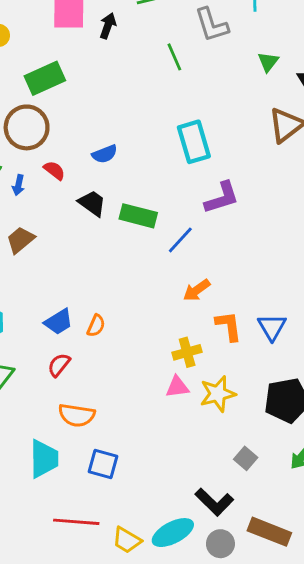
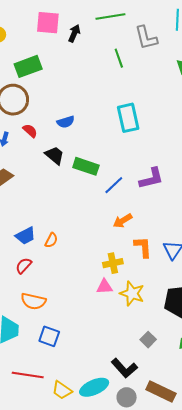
purple L-shape: (222, 198) -> (151, 178), moved
yellow star: (218, 394) -> (132, 293), turned 30

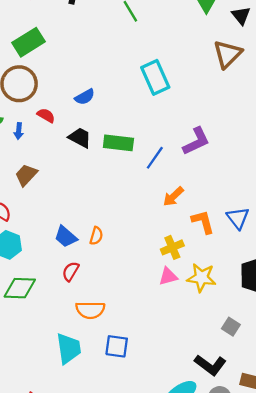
blue trapezoid: (25, 236) -> (66, 237), turned 80

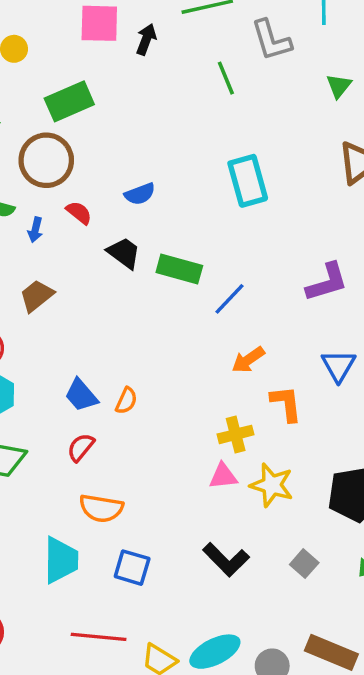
purple L-shape: (196, 141) -> (327, 282), moved
blue triangle: (238, 218) -> (339, 366), moved
black L-shape: (210, 365) -> (226, 560), moved

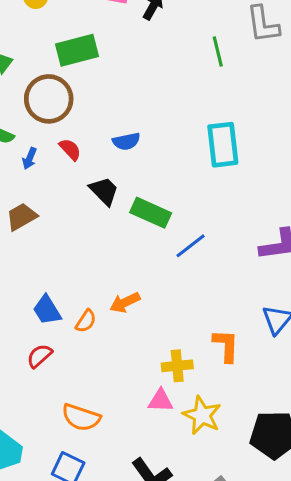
orange arrow: (248, 360) -> (125, 302), moved
orange semicircle: (101, 508) -> (81, 417), moved

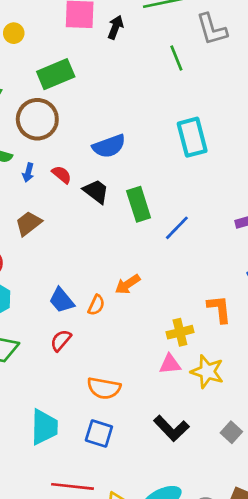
blue semicircle: (126, 141) -> (109, 146), size x1.4
red semicircle: (70, 149) -> (62, 175), moved
green rectangle: (151, 213) -> (139, 204), turned 56

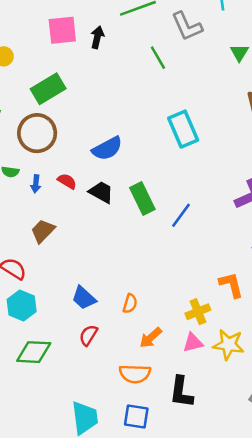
orange arrow: (127, 284) -> (151, 338), moved
orange semicircle: (96, 305) -> (130, 304), moved
black L-shape: (171, 428) -> (181, 392), moved, turned 60

